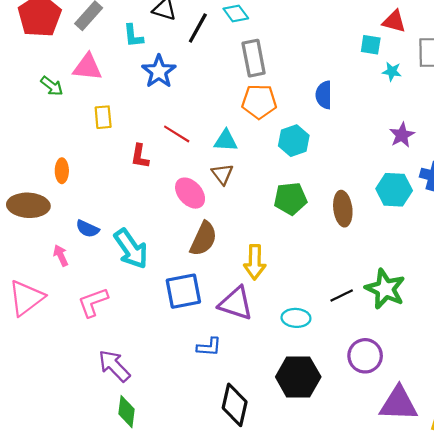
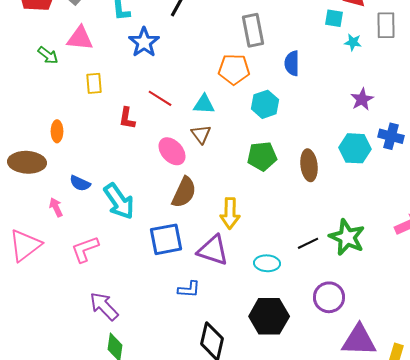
gray rectangle: (254, 58) -> (253, 30), moved

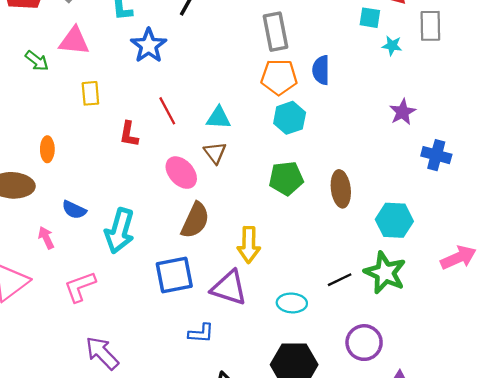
orange pentagon: (234, 69) -> (279, 77), moved
red line: (160, 98) -> (167, 111), turned 30
cyan hexagon: (355, 148) -> (394, 220), moved
cyan arrow: (119, 201) -> (120, 231), turned 51

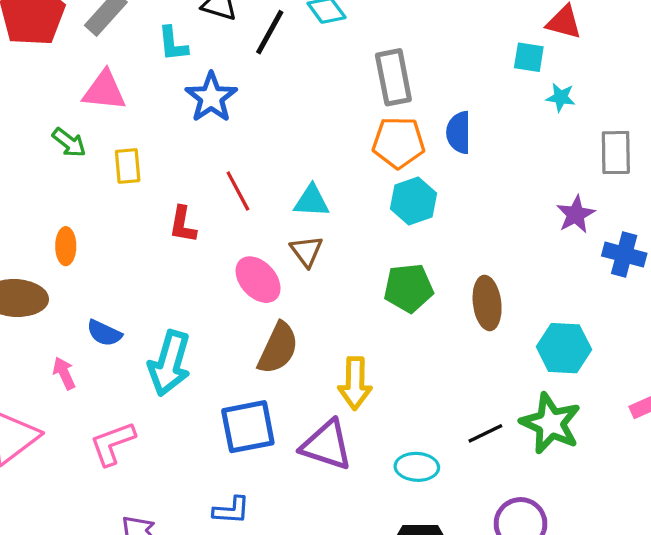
gray rectangle: (430, 26) -> (616, 153), moved
green arrow: (37, 61) -> (69, 143), moved
purple star: (402, 112) -> (576, 214), moved
blue L-shape: (201, 333) -> (231, 510), moved

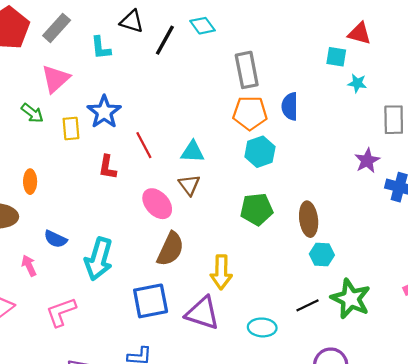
pink triangle: (104, 91) -> (56, 79), turned -48
blue star: (211, 97) -> (104, 112), moved
cyan hexagon: (564, 348) -> (322, 255), moved, size x0.7

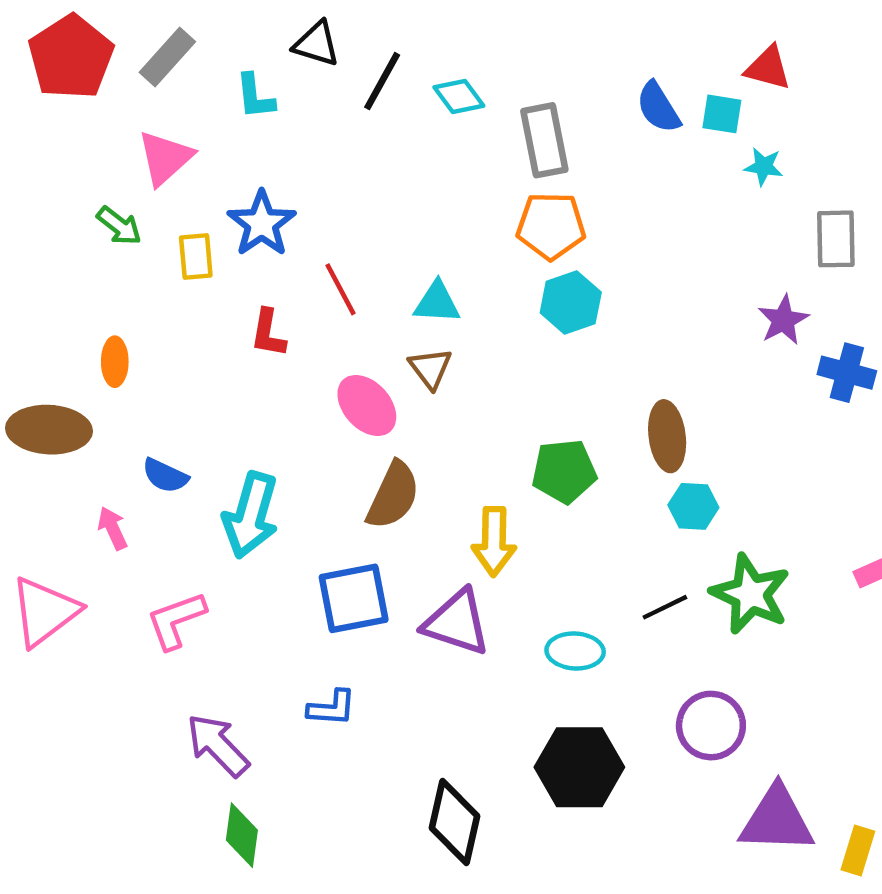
cyan diamond: (202, 26) -> (459, 96), moved
blue semicircle: (290, 106) -> (658, 107), moved, turned -32
green pentagon: (257, 209) -> (564, 471), moved

